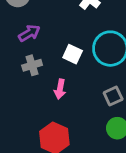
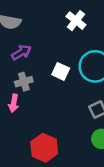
pink arrow: (60, 89) -> (14, 103), moved

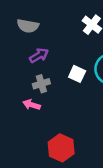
pink arrow: (14, 103) -> (32, 105), turned 98

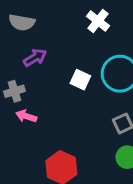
gray cross: (41, 84) -> (14, 91), moved

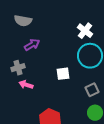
white cross: (98, 21) -> (85, 31), moved
white square: (80, 80) -> (63, 74), moved, turned -32

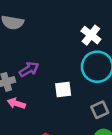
purple arrow: (32, 45) -> (29, 69), moved

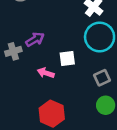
pink arrow: (16, 103) -> (46, 73), moved

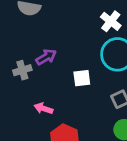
pink arrow: (46, 73) -> (43, 108), moved

